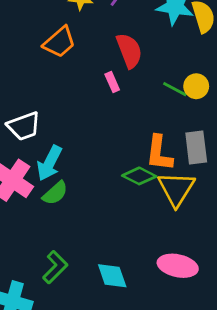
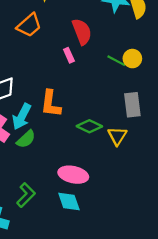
orange L-shape: (159, 153) -> (51, 104), moved
yellow triangle: (176, 189) -> (117, 136), size x0.7
pink ellipse: (178, 266) -> (73, 175), moved

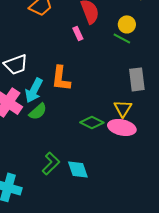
yellow circle: (132, 59) -> (127, 24), moved
green diamond: (89, 126) -> (92, 122), moved
pink ellipse: (73, 175) -> (122, 127), moved
green L-shape: (26, 195) -> (51, 163), moved

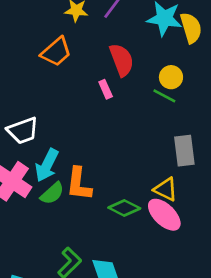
orange L-shape: (61, 78) -> (79, 184), moved
yellow triangle: (123, 108) -> (166, 189), turned -36
pink ellipse: (122, 127) -> (164, 215), turned 32

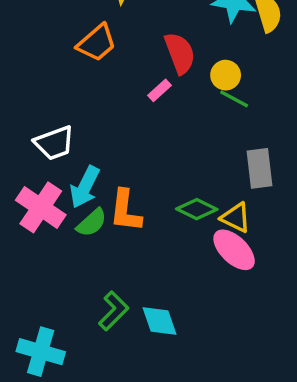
yellow circle: (171, 77) -> (226, 75), moved
pink rectangle: (106, 89) -> (159, 90), turned 72
green diamond: (124, 208) -> (197, 209), moved

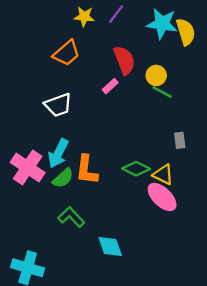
white trapezoid: (54, 143) -> (58, 105), moved
gray rectangle: (260, 168) -> (180, 140), size x0.6
green L-shape: (114, 311) -> (71, 217), moved, turned -88

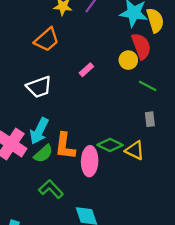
red semicircle: (124, 60) -> (141, 46), moved
green line: (162, 92) -> (148, 86), moved
pink ellipse: (162, 197) -> (90, 161), moved, turned 48

